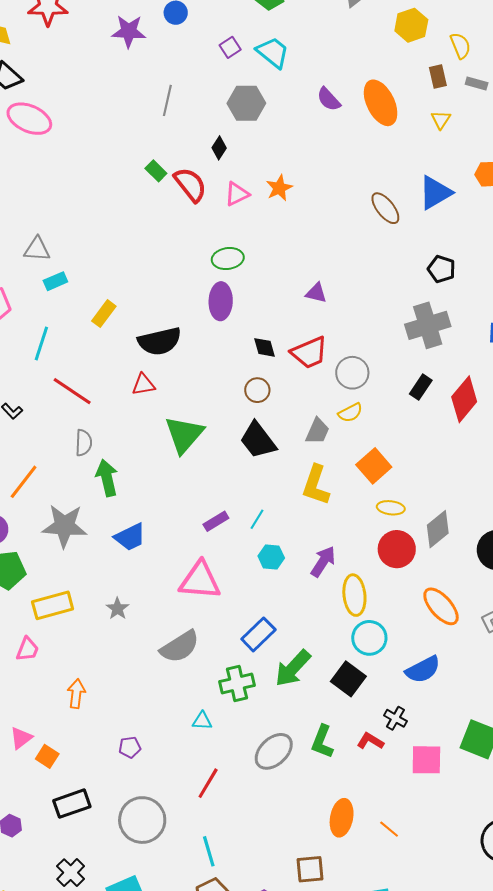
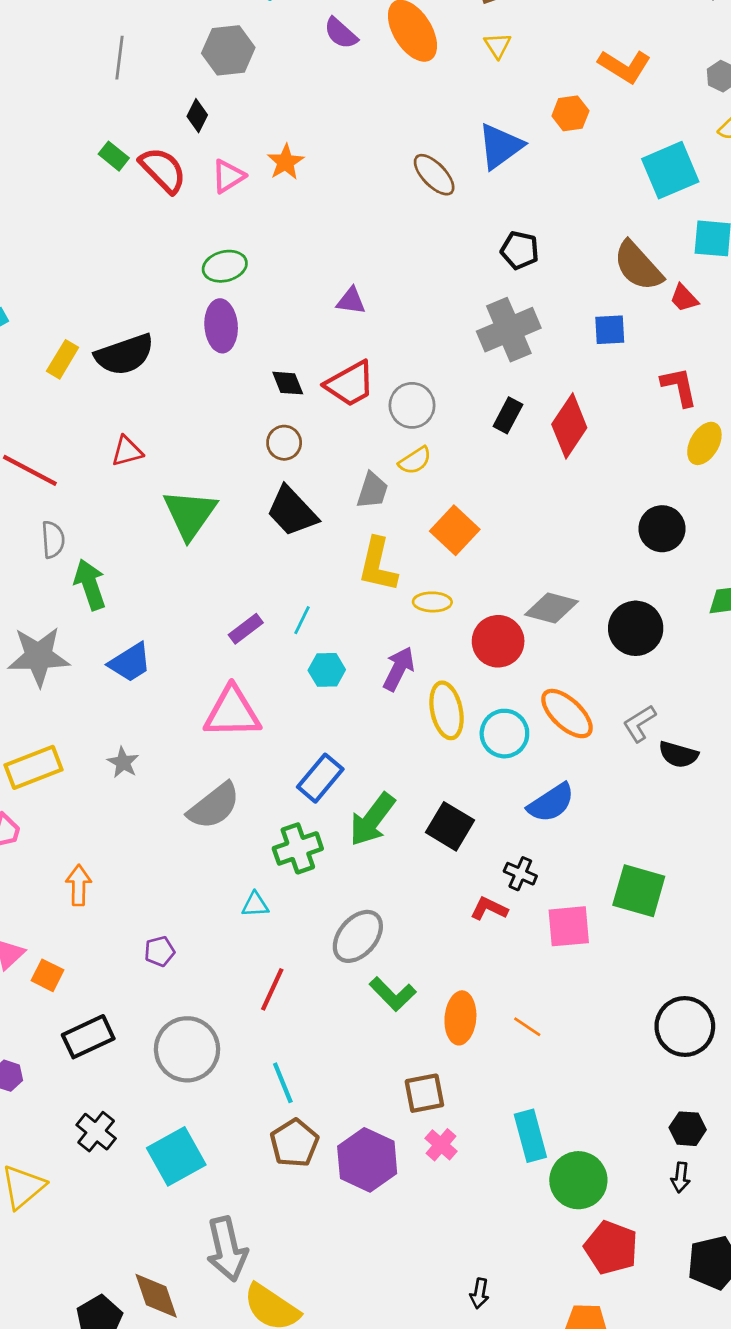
black semicircle: (160, 341) -> (125, 355), moved
yellow ellipse: (391, 508) -> (432, 602), moved
gray diamond: (438, 529) -> (552, 608), turned 60
cyan circle: (369, 638) -> (504, 734), moved
green L-shape: (322, 742) -> (393, 994), moved, turned -60

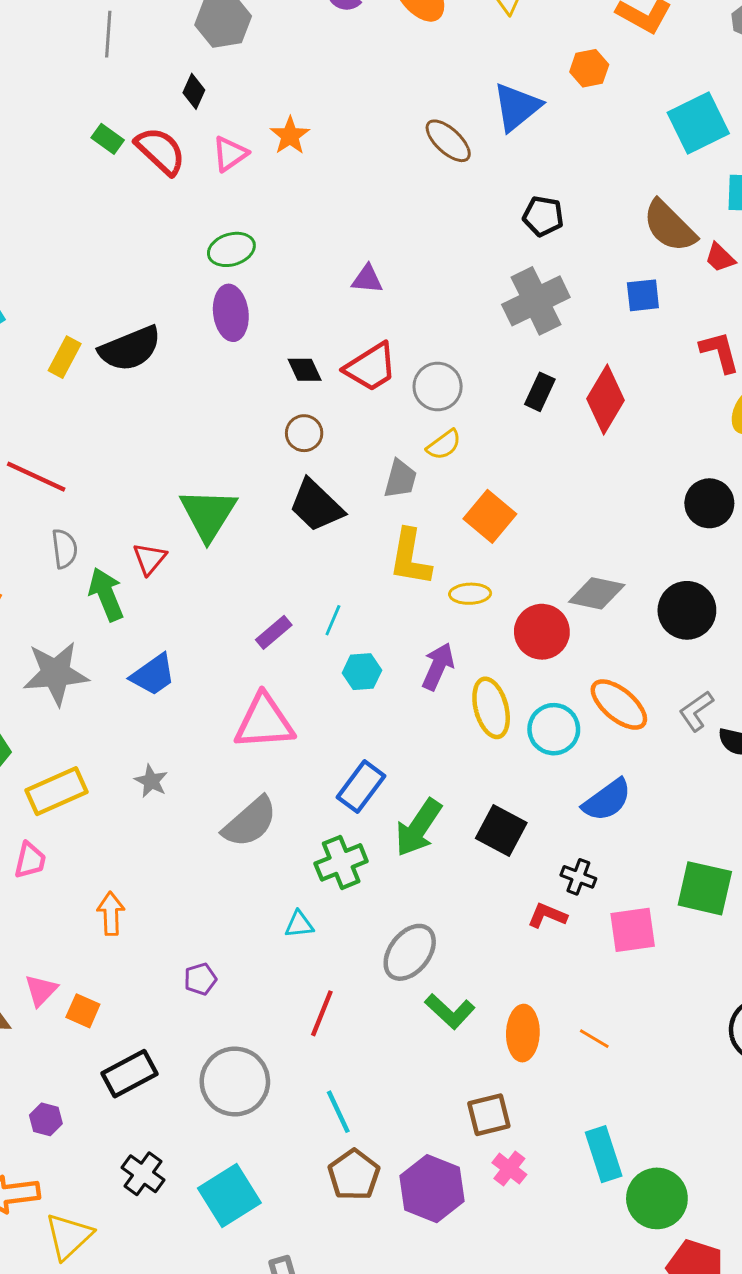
red triangle: (127, 451) -> (150, 559), moved, turned -32

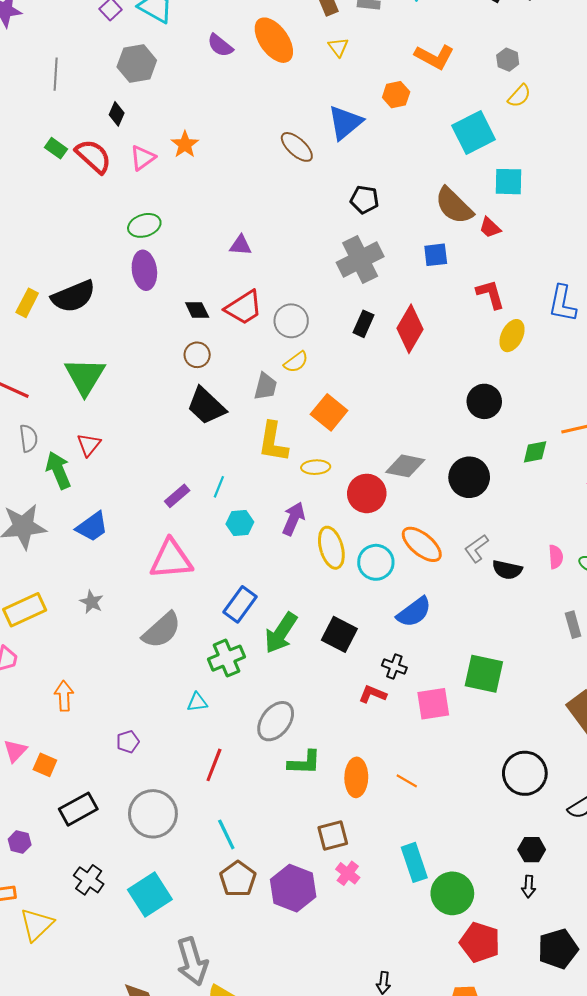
green triangle: (208, 514) -> (85, 376), moved
green L-shape: (450, 1011) -> (304, 763), turned -40

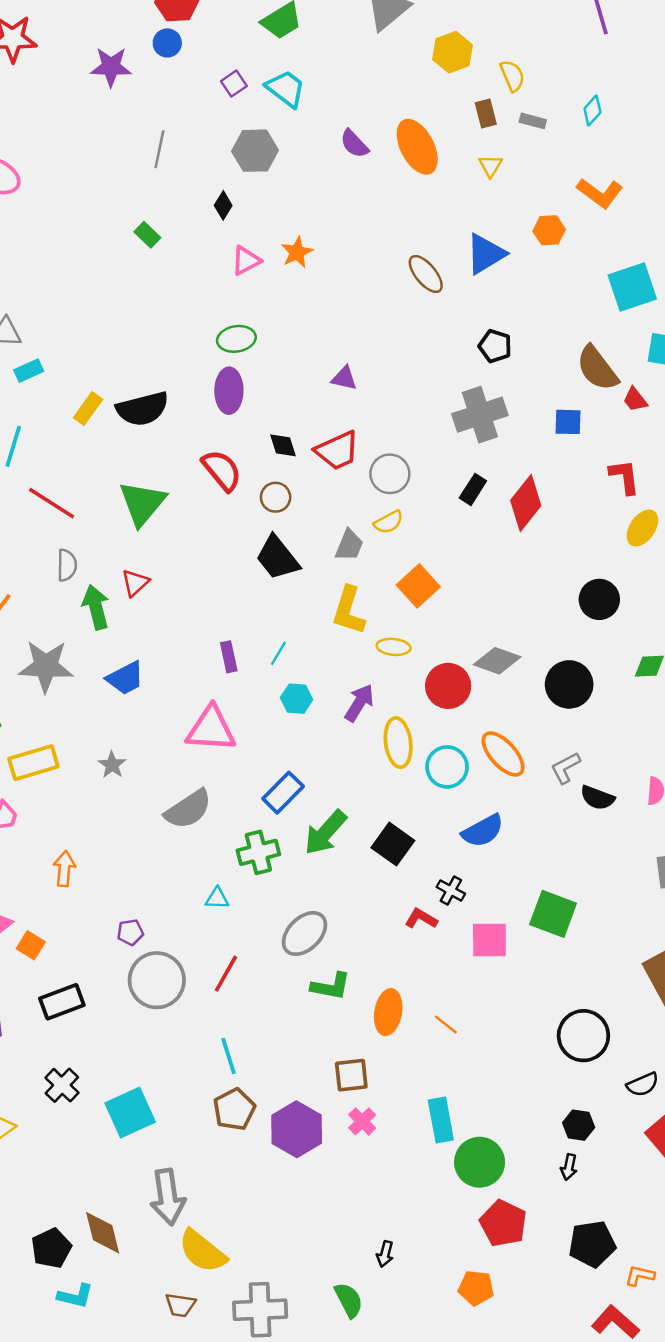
red semicircle: (93, 156) -> (222, 470), moved
purple rectangle: (177, 496) -> (229, 657), turned -70
gray circle: (153, 814) -> (157, 980), moved

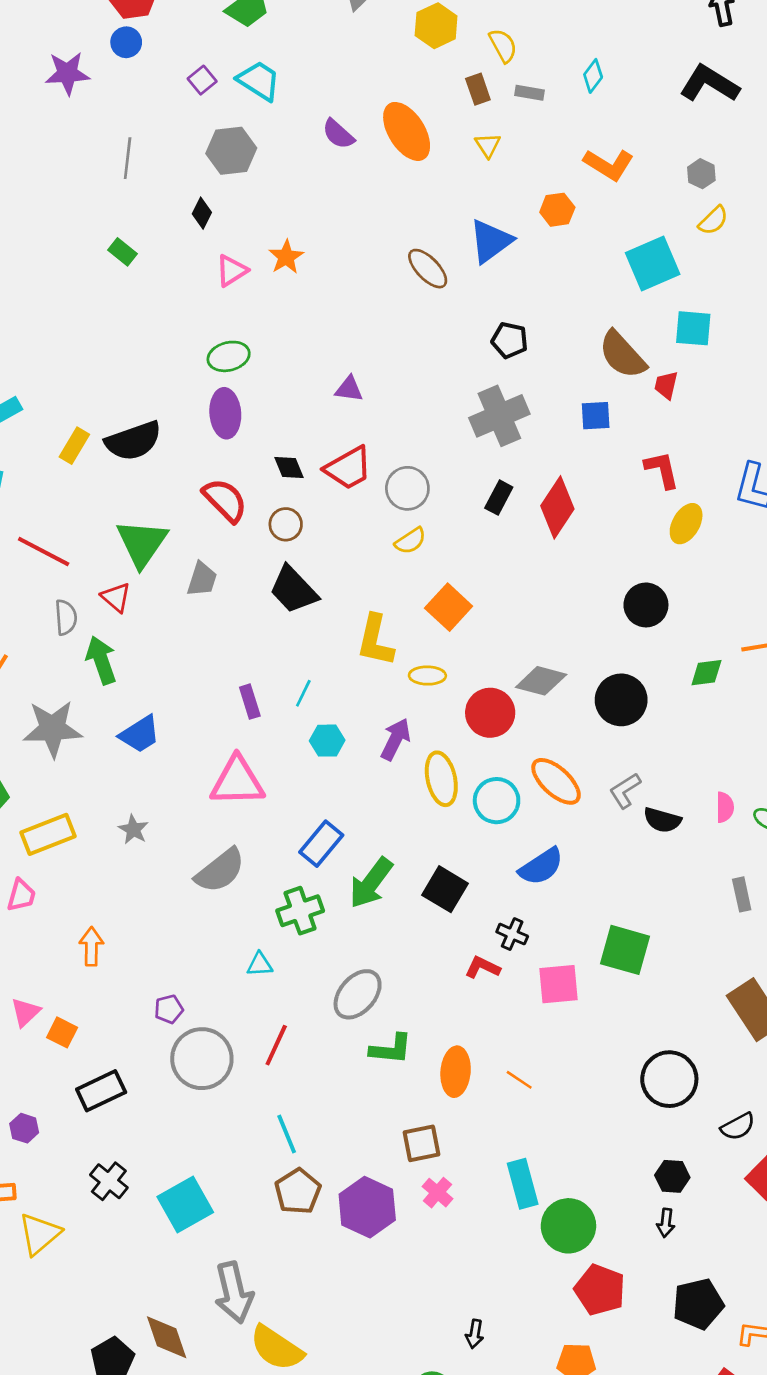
red trapezoid: (635, 400) -> (666, 385), turned 56
gray trapezoid: (349, 545) -> (202, 579), moved
red triangle: (135, 583) -> (116, 597), moved, turned -32

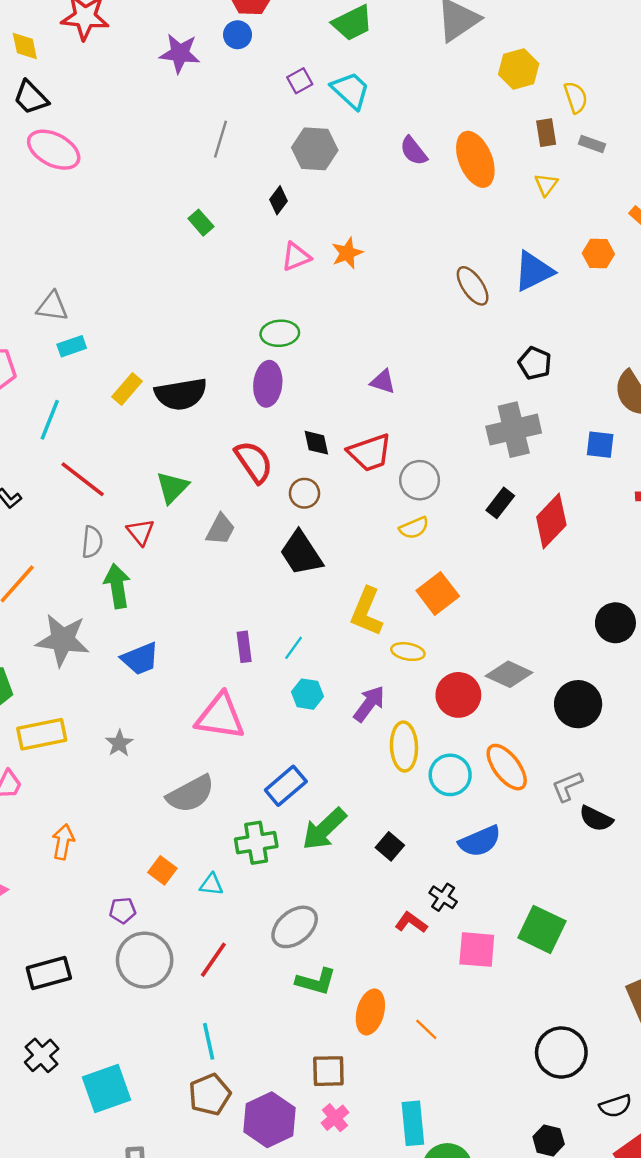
green triangle: (142, 543) -> (172, 487), size x0.7
black square: (445, 889) -> (390, 846), size x0.7
orange square: (62, 1032) -> (162, 870), moved

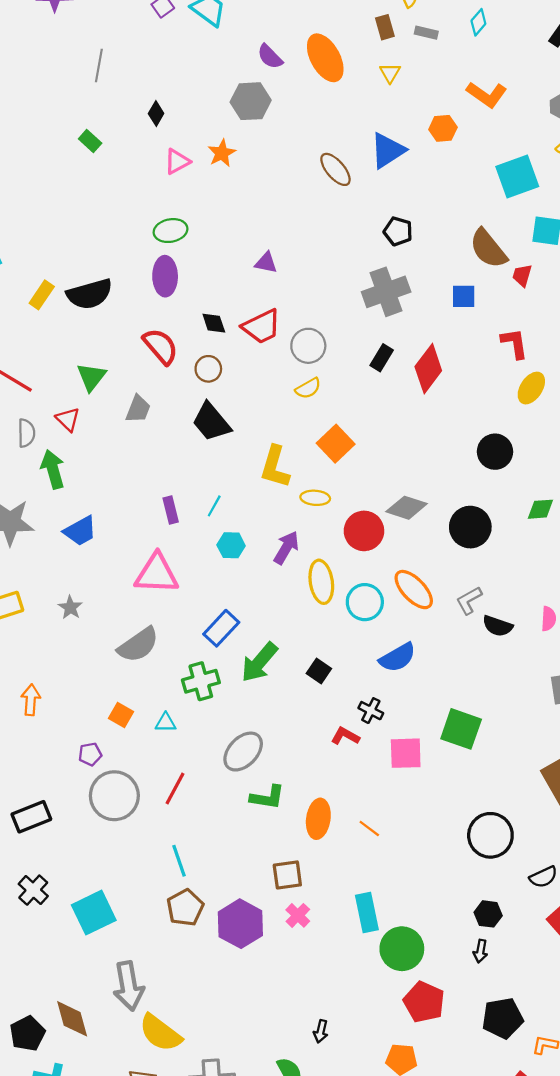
gray hexagon: (315, 149) -> (251, 101), moved

